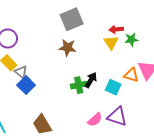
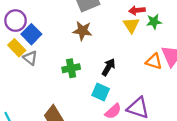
blue square: (26, 85) -> (31, 34), moved
green cross: (79, 85) -> (71, 68), moved
cyan square: (113, 87) -> (101, 92), moved

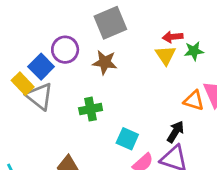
purple circle: (16, 21) -> (65, 50), moved
gray triangle: (30, 58) -> (40, 96), size x1.5
black arrow: (109, 67) -> (175, 132), moved

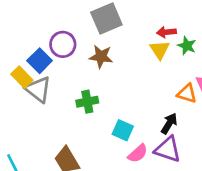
green star: (194, 51) -> (187, 46), turned 30

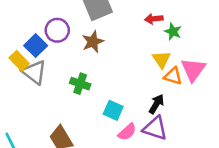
yellow triangle: (160, 50) -> (161, 59), moved
brown star: (101, 57) -> (93, 42), turned -30
green cross: (87, 102) -> (80, 84), turned 30

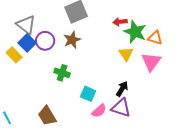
purple circle: (57, 30) -> (45, 41), moved
green star: (173, 32) -> (135, 32), size x1.6
gray triangle: (34, 72) -> (26, 25), moved
orange triangle: (173, 76) -> (155, 38), moved

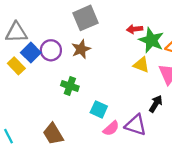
gray triangle: (26, 25) -> (16, 32), moved, turned -40
yellow triangle: (126, 54) -> (141, 65), turned -35
black arrow: (122, 89) -> (156, 104), moved

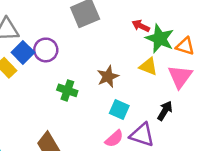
red arrow: (135, 29) -> (141, 26), turned 32
brown star: (81, 49) -> (108, 77), moved
cyan square: (99, 109) -> (119, 109), moved

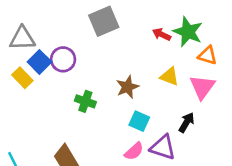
green star: (160, 39) -> (188, 32), moved

